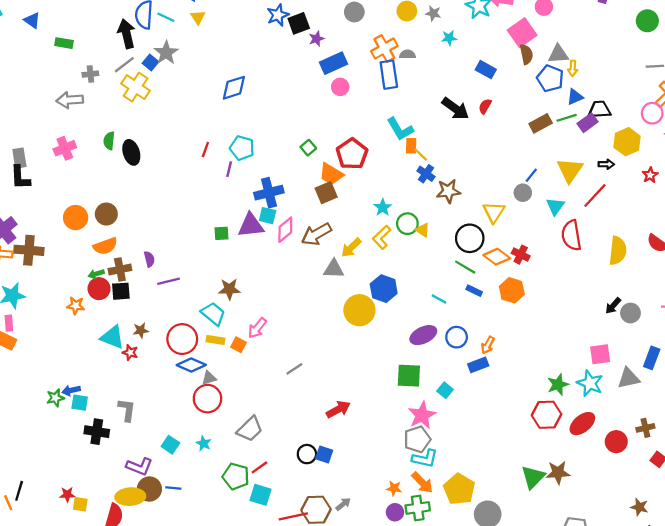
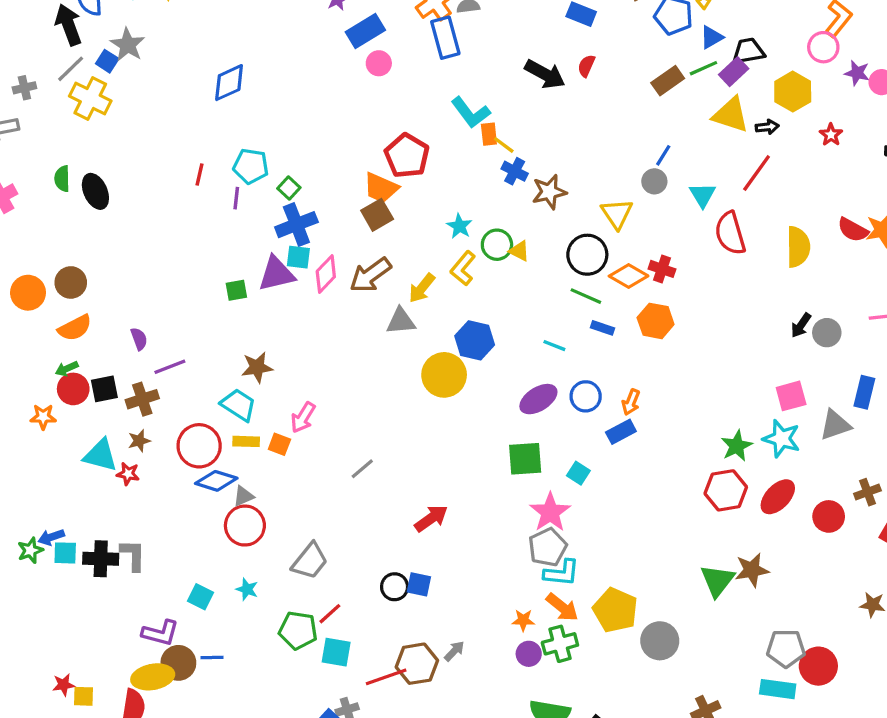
green square: (308, 148) -> (289, 188), moved
yellow triangle: (570, 170) -> (731, 115), moved, turned -40
brown cross: (120, 270) -> (142, 399), moved
black cross: (97, 432) -> (101, 559), moved

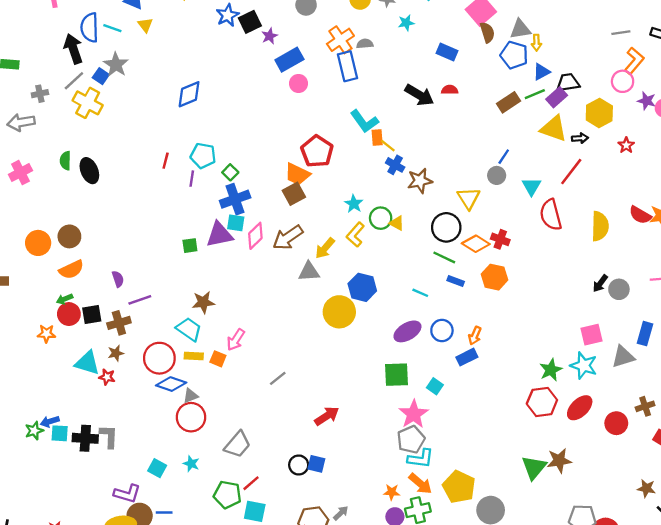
red semicircle: (586, 66) -> (450, 90), turned 63

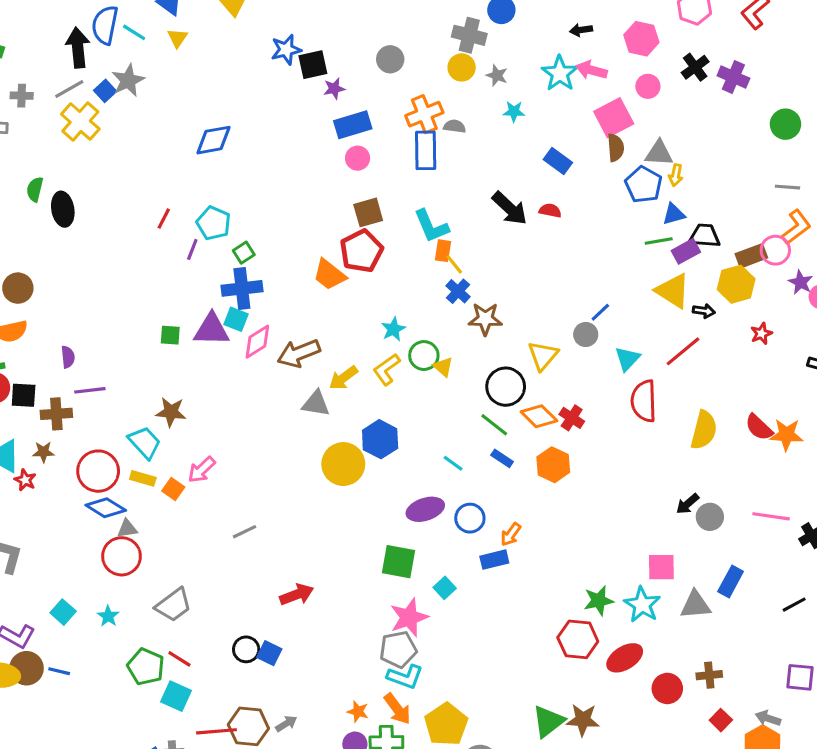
brown rectangle: (508, 102) -> (751, 256), moved
brown square: (294, 194) -> (368, 212), moved
red line: (251, 483) -> (179, 659), turned 60

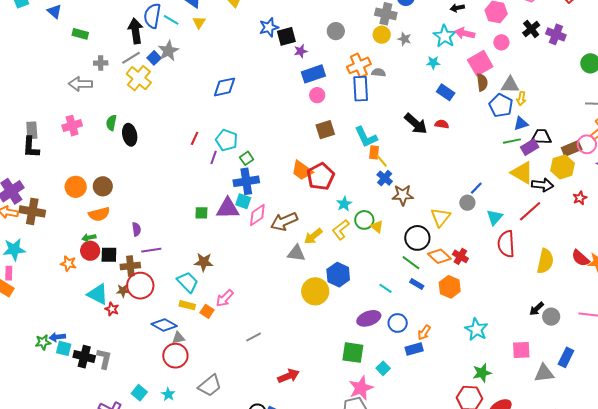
cyan star: (514, 112) -> (433, 63), moved
red pentagon: (361, 251) -> (321, 176), moved
black arrow: (704, 311) -> (543, 185), size x1.5
red circle: (98, 471) -> (140, 286), moved
cyan star: (642, 605) -> (476, 329), moved

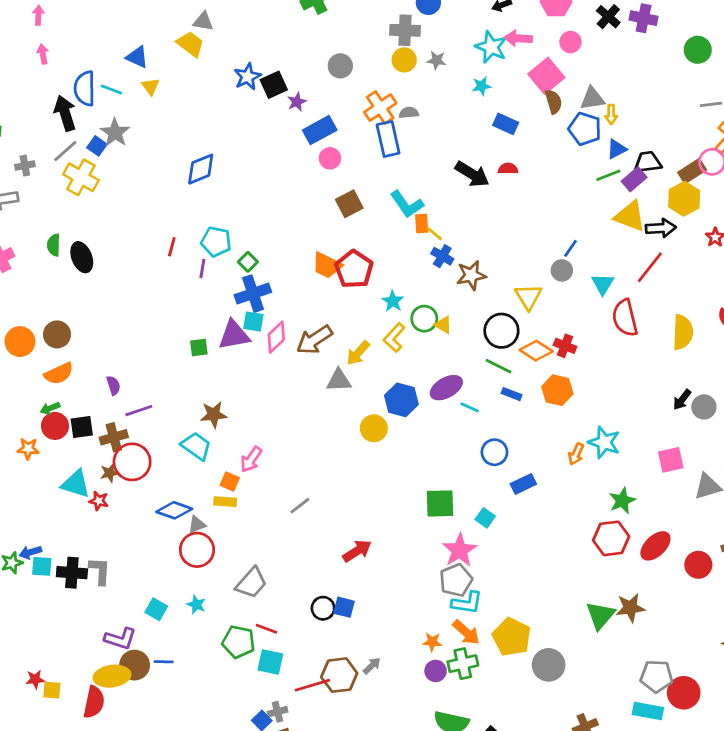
yellow circle: (315, 291) -> (374, 428), size x0.7
yellow rectangle: (187, 305) -> (225, 502), moved
purple ellipse: (369, 318) -> (446, 388), moved
orange arrow: (424, 332) -> (576, 454), moved

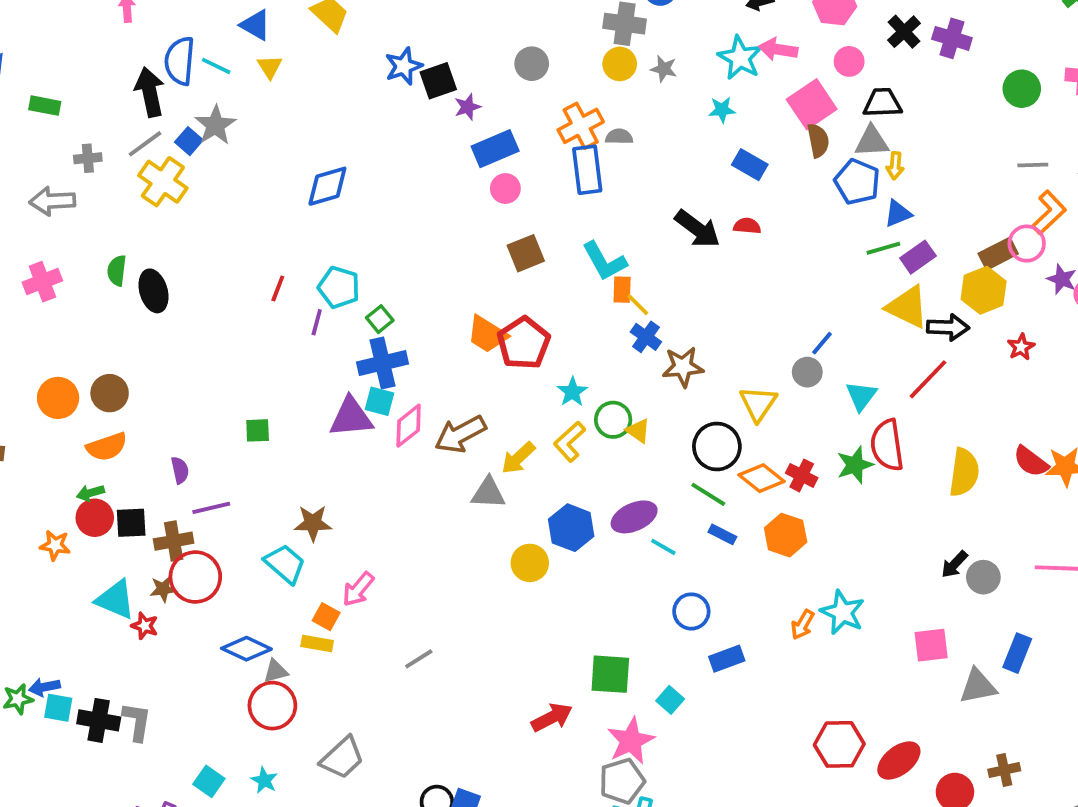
black trapezoid: (648, 162) -> (882, 103), moved
green square: (199, 347) -> (258, 430), moved
green star: (622, 501) -> (855, 465), moved
red arrow: (357, 551) -> (552, 717), moved

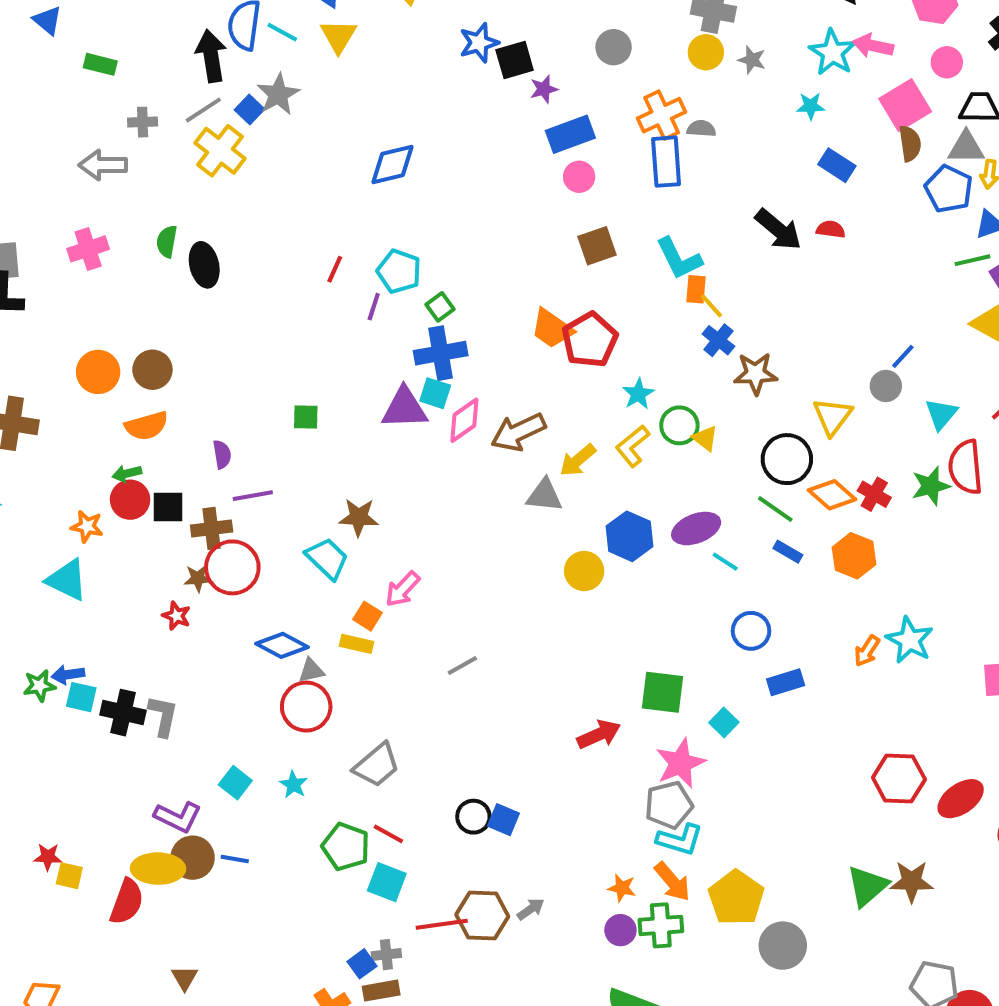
yellow triangle: (270, 67) -> (338, 36), size x1.4
cyan triangle: (115, 600) -> (67, 580), moved

